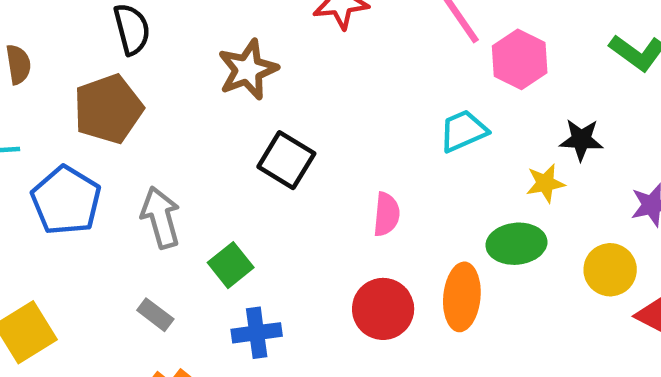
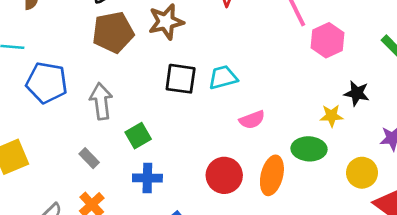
brown pentagon: (108, 109) -> (113, 32), moved
cyan trapezoid: (463, 131) -> (223, 77), moved
black square: (286, 160) -> (181, 79), turned -32
blue pentagon: (66, 201) -> (47, 83), turned -30
pink semicircle: (386, 214) -> (252, 120), moved, turned 55

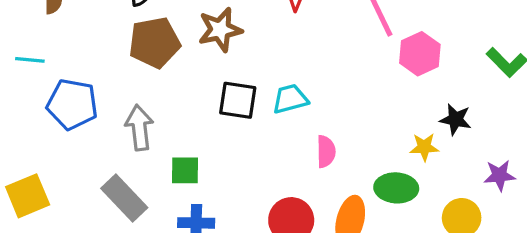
pink semicircle: (252, 120) -> (326, 151), turned -70
green square: (138, 136) -> (185, 170), turned 30
gray rectangle: (89, 158) -> (124, 198), size x1.8

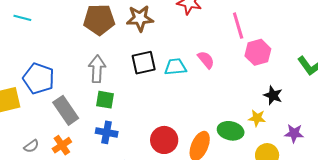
black square: (238, 100) -> (144, 63), turned -30
blue pentagon: (72, 104) -> (39, 78), moved
gray arrow: (139, 128) -> (97, 69), moved
yellow star: (424, 147) -> (257, 118), moved
pink semicircle: (326, 151) -> (206, 60), moved, turned -48

